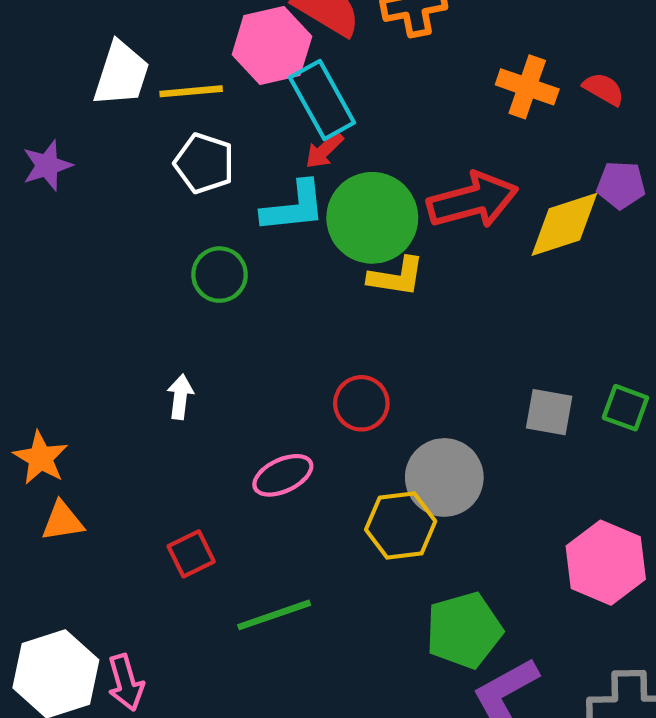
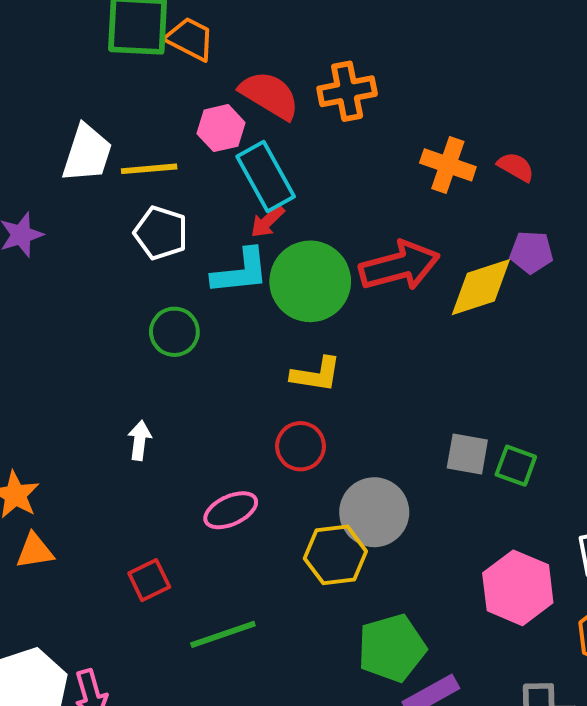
pink hexagon: (272, 45) -> (221, 128), size x0.7
yellow L-shape: (396, 277) -> (316, 374), moved
green square: (625, 408) -> (516, 466), moved

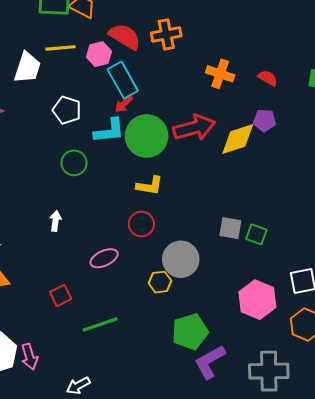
red semicircle: (516, 167) -> (268, 78), moved
yellow line: (149, 169) -> (61, 48), moved
yellow hexagon: (335, 555) -> (160, 282), size x0.7

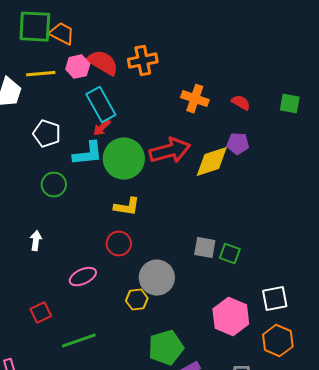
pink hexagon: (99, 54) -> (78, 67), moved

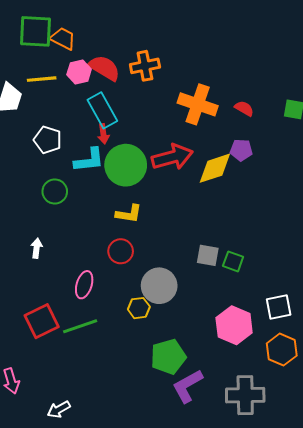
orange cross: (195, 99) -> (198, 104), size x1.4
red arrow: (102, 128) -> (103, 134), turned -54
pink ellipse: (83, 277) -> (84, 285), turned -48
red square: (41, 313) -> (42, 321), size x1.6
green line: (79, 341) -> (80, 326), moved

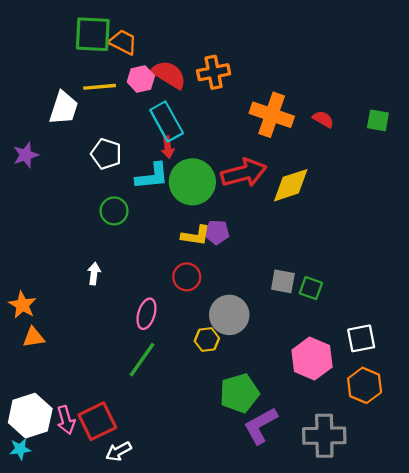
purple pentagon: (241, 150) -> (217, 232), moved
red square: (42, 321) -> (97, 421), moved
green line: (80, 326) -> (142, 360), turned -36

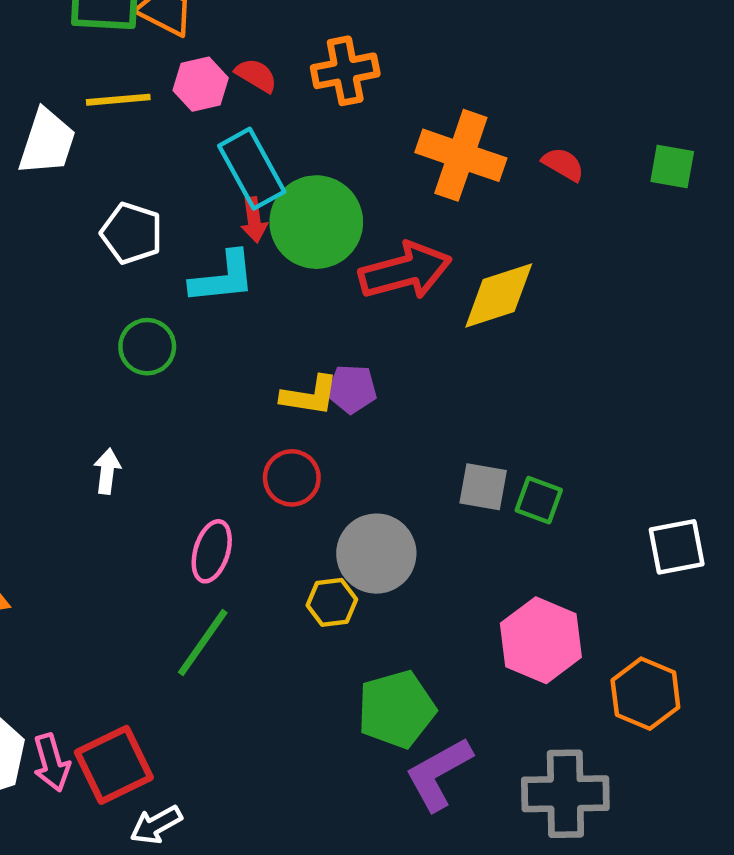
red semicircle: (169, 74) -> (256, 75), size x0.6
green circle: (192, 182) -> (316, 222), moved
white square: (361, 338) -> (677, 547), moved

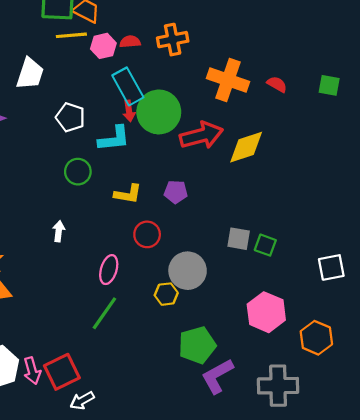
red semicircle: (256, 75) -> (130, 42), turned -36
yellow line: (118, 100) -> (71, 35), moved
yellow L-shape: (310, 396) -> (128, 194), moved

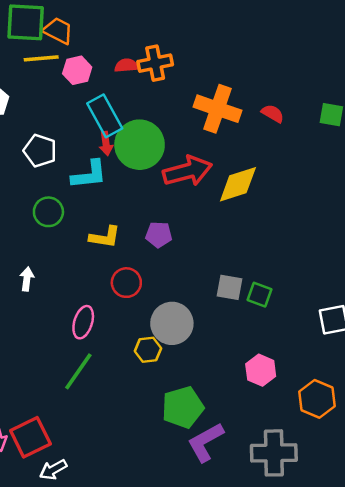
red semicircle: (130, 42) -> (126, 66), moved
pink hexagon: (266, 312) -> (261, 370), size x0.7

